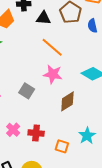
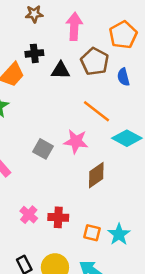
orange line: (52, 47) -> (97, 111), moved
gray square: (27, 91) -> (43, 149), moved
cyan star: (87, 136) -> (119, 234), moved

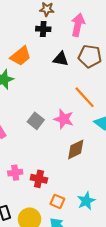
black cross: (34, 53) -> (43, 29), moved
brown pentagon: (95, 61) -> (90, 56), turned -30
pink cross: (29, 215) -> (15, 173), turned 32
orange square: (92, 233) -> (57, 201), moved

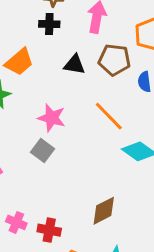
pink star: (64, 119) -> (52, 118), moved
brown diamond: (76, 149) -> (104, 211), moved
pink cross: (15, 173) -> (16, 222), turned 32

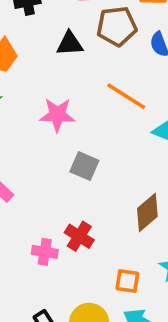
gray square: (43, 151) -> (84, 166), moved
red cross: (49, 230) -> (79, 236), moved, turned 35

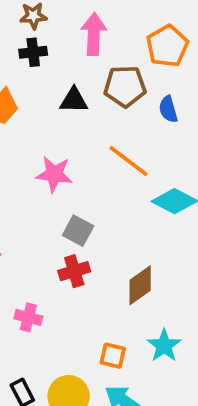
red cross: (79, 236) -> (74, 271), moved, turned 36

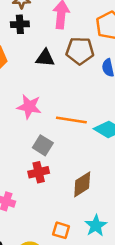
orange line: (129, 161) -> (71, 120), moved, turned -32

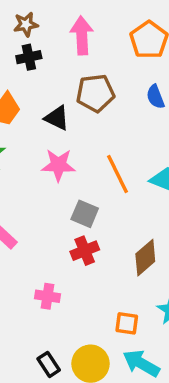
brown pentagon: (80, 51) -> (95, 93), moved
black triangle: (45, 58) -> (57, 118), moved, turned 30
orange line: (71, 120) -> (117, 174), turned 64

